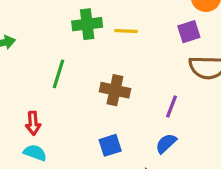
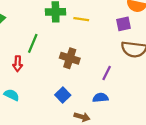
red arrow: (33, 123) -> (18, 64), moved
blue semicircle: (166, 143) -> (100, 98), turned 32
blue square: (110, 145) -> (63, 95), turned -32

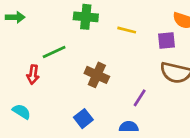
yellow line: (81, 19) -> (127, 30), moved
green line: (33, 43) -> (54, 52), turned 36

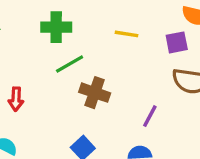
green cross: (86, 17) -> (56, 27), moved
green line: (54, 52) -> (70, 64), moved

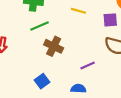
purple line: (150, 116) -> (88, 66), turned 32

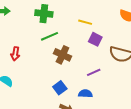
purple square: (110, 20) -> (95, 39), moved, turned 32
blue square: (42, 81) -> (60, 88), moved

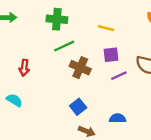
purple square: (95, 39) -> (111, 55), moved, turned -32
purple line: (94, 72) -> (119, 76), moved
blue semicircle: (85, 94) -> (118, 118), moved

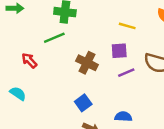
yellow line: (106, 28) -> (127, 26), moved
green line: (64, 46) -> (54, 38), moved
red arrow: (24, 68) -> (29, 61), turned 126

